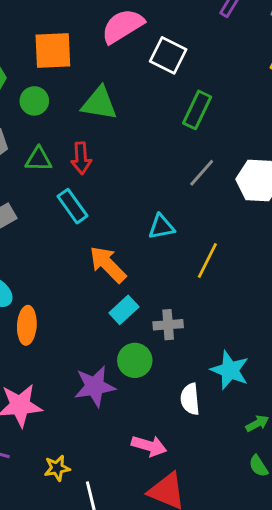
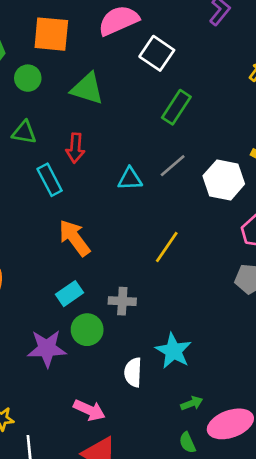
red arrow: (81, 158) -> (75, 148), moved
cyan triangle: (161, 227) -> (130, 179), moved
cyan rectangle: (124, 310) -> (69, 294), moved

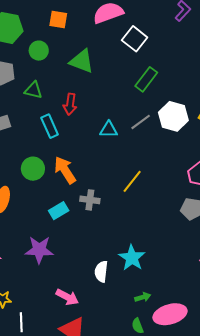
orange square: (51, 34) -> (58, 19), size x0.7
white hexagon: (224, 180) -> (173, 116), moved
gray cross: (122, 301) -> (90, 200), moved
green circle: (87, 330) -> (33, 169), moved

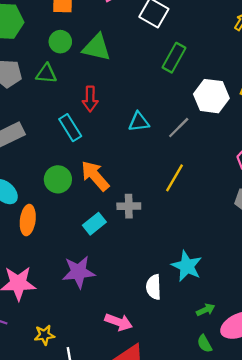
green circle: (39, 51) -> (60, 42), moved
green triangle: (33, 90) -> (46, 74), moved
gray line: (141, 122) -> (179, 128), moved

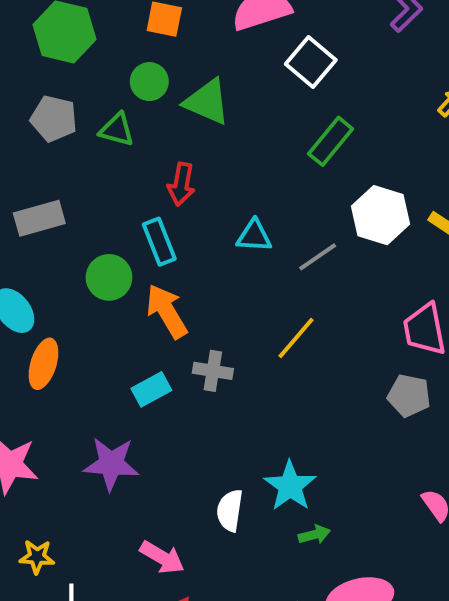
cyan rectangle: (70, 128) -> (159, 242), moved
green circle: (58, 179) -> (109, 277), moved
green arrow: (206, 310) -> (314, 535), moved

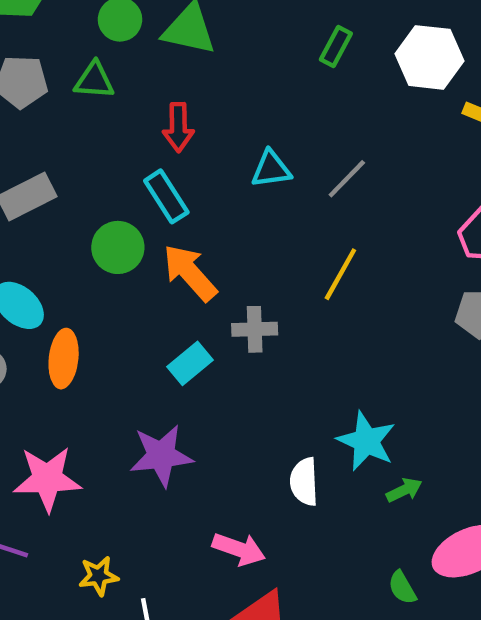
green rectangle: (331, 141) -> (336, 46), size x0.7
white hexagon: (381, 215) -> (429, 57), moved

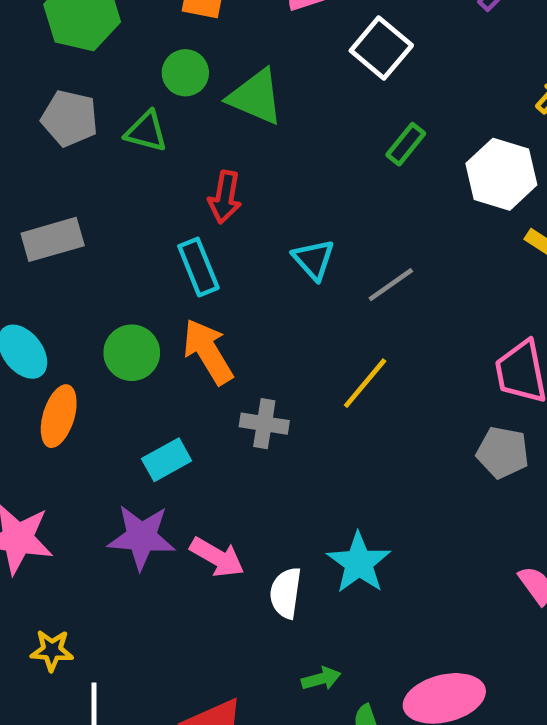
cyan triangle: (271, 169) -> (314, 259), turned 45
green circle: (118, 247) -> (132, 353), moved
cyan rectangle: (190, 363) -> (167, 460), moved
green arrow: (404, 490) -> (321, 679), moved
pink arrow: (239, 549) -> (217, 557), moved

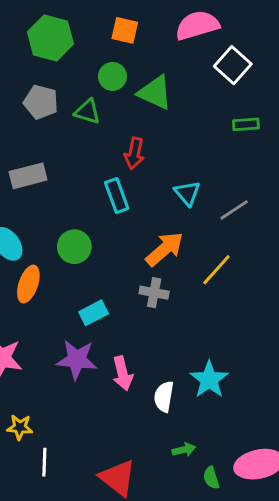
green rectangle: (406, 144) -> (246, 124), turned 45
orange arrow: (208, 352) -> (164, 249), moved, turned 78
pink arrow: (217, 557) -> (123, 373), turned 44

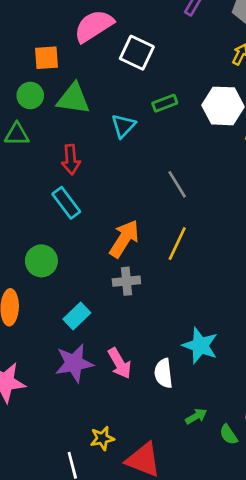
orange square: (125, 30) -> (46, 58), moved
cyan triangle: (187, 193) -> (123, 126), moved, turned 40
gray line: (234, 210) -> (177, 184), turned -72
yellow star: (20, 427) -> (102, 438), moved

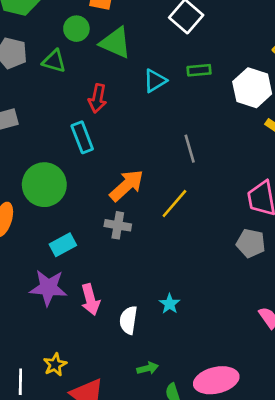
green circle: (41, 261) -> (44, 185), size x1.4
cyan star: (200, 346) -> (170, 304), size x0.6
yellow star: (102, 438) -> (55, 365), turned -30

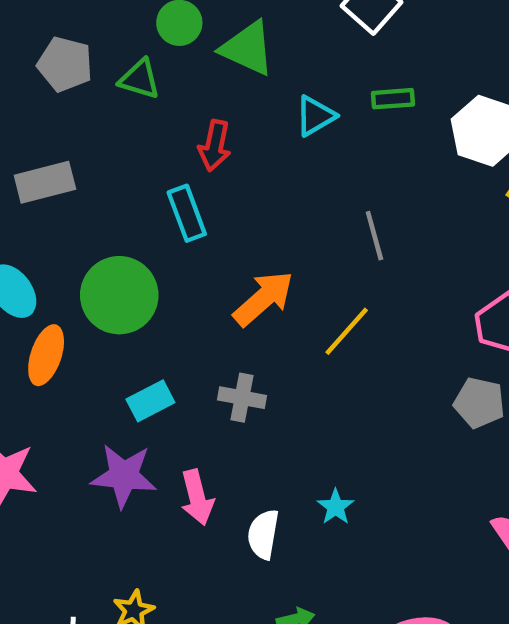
gray cross: (118, 225) -> (242, 398), moved

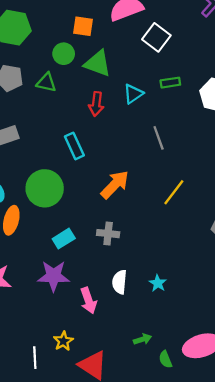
red arrow: (215, 146) -> (96, 104), moved
gray line: (374, 236) -> (159, 138), moved
yellow line: (347, 331) -> (174, 192), moved
pink arrow: (197, 497) -> (88, 301), moved
white semicircle: (263, 534) -> (119, 282), moved

